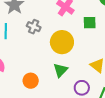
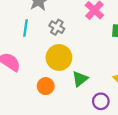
yellow circle: (62, 42) -> (59, 57), moved

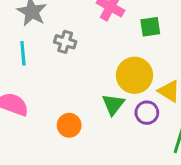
yellow circle: (59, 57) -> (134, 75), moved
purple circle: (101, 101) -> (147, 113), moved

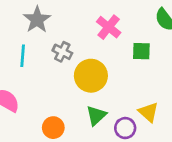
yellow circle: (134, 75) -> (91, 76), moved

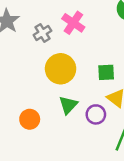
green square: (141, 51) -> (106, 72), moved
gray cross: (62, 52) -> (42, 33), moved, turned 36

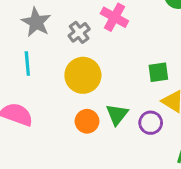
yellow circle: (61, 69) -> (83, 75), moved
orange circle: (30, 119) -> (87, 121), moved

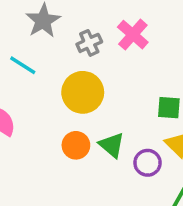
cyan line: (27, 64) -> (23, 65), turned -65
green triangle: (117, 114) -> (112, 145), turned -40

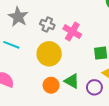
pink cross: (133, 35) -> (72, 32), moved
gray cross: (89, 43) -> (47, 24), turned -32

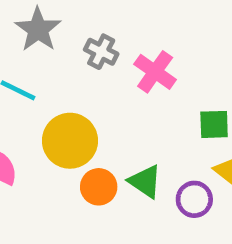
yellow circle: (49, 54) -> (70, 141), moved

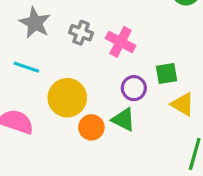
purple circle: (194, 199) -> (134, 88), moved

